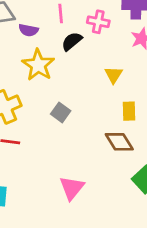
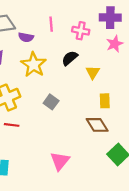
black semicircle: (72, 41) -> (70, 58), moved

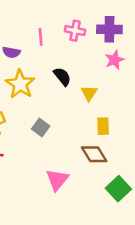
pink cross: (81, 31) -> (75, 31), moved
black semicircle: (70, 58) -> (62, 76), turned 91
pink triangle: (60, 161) -> (57, 180), moved

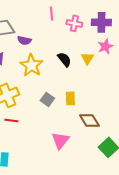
pink line: (41, 37) -> (51, 13), moved
yellow triangle: (89, 93) -> (87, 58), moved
yellow rectangle: (103, 126) -> (70, 98), moved

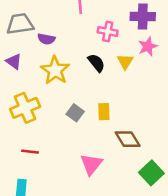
pink cross: (74, 23) -> (108, 31), moved
red line: (11, 120) -> (30, 152), moved

